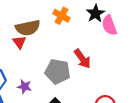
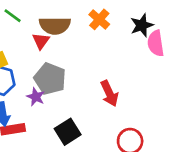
red arrow: (82, 59) -> (109, 93), moved
gray pentagon: (58, 71) -> (50, 79), moved

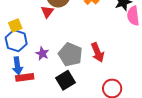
gray pentagon: (50, 79) -> (70, 54), moved

